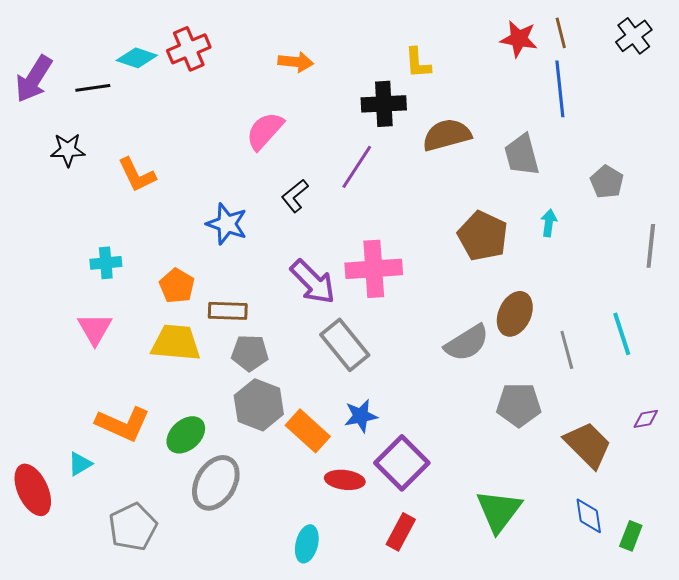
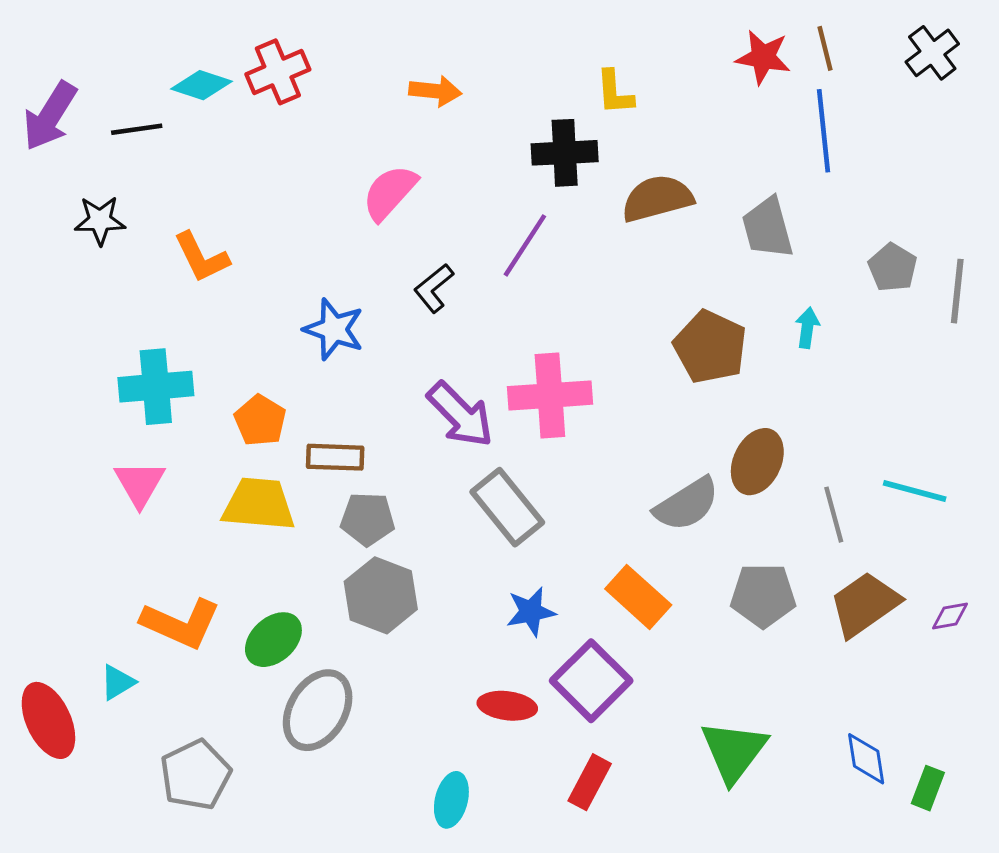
gray line: (651, 246) -> (957, 291), moved
cyan cross: (106, 263) -> (156, 387), size x1.6
cyan line: (622, 334) -> (915, 491), turned -57
orange rectangle: (308, 431) -> (638, 597), moved
brown trapezoid: (588, 445) -> (865, 604), moved, turned -80

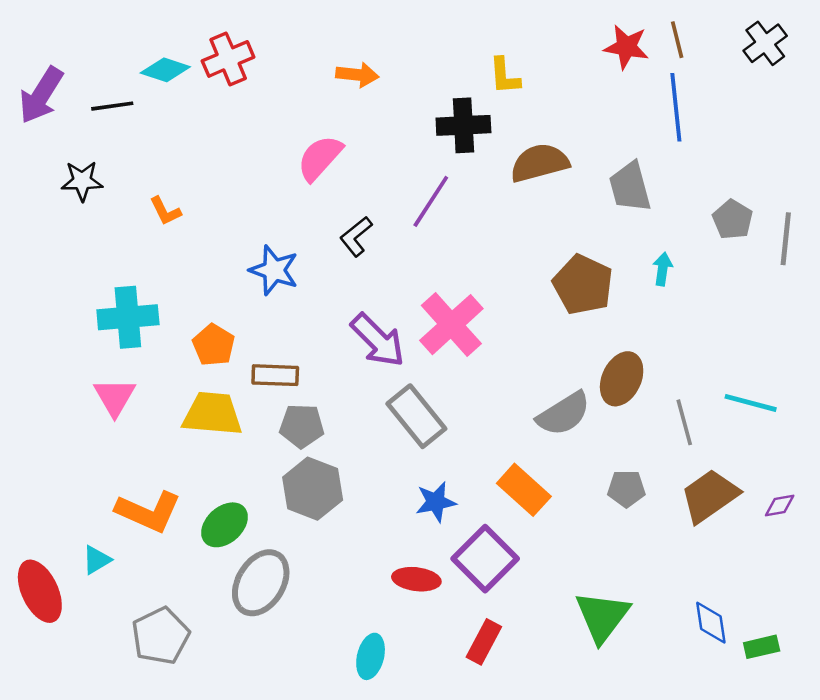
orange L-shape: (201, 257) -> (165, 211), size x0.7
pink cross: (550, 395) -> (451, 325), turned -38
gray pentagon: (763, 595) -> (626, 489), size x0.7
green rectangle: (928, 788) -> (762, 647), turned 56

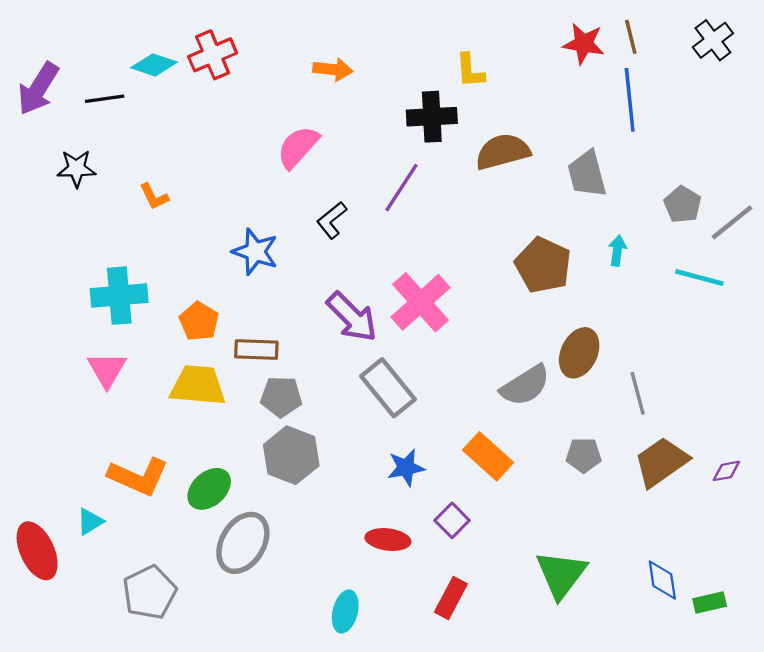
gray line: (786, 239) -> (732, 222), turned 45
cyan line: (751, 403) -> (699, 278), moved
purple square: (485, 559) -> (452, 520), size x0.6

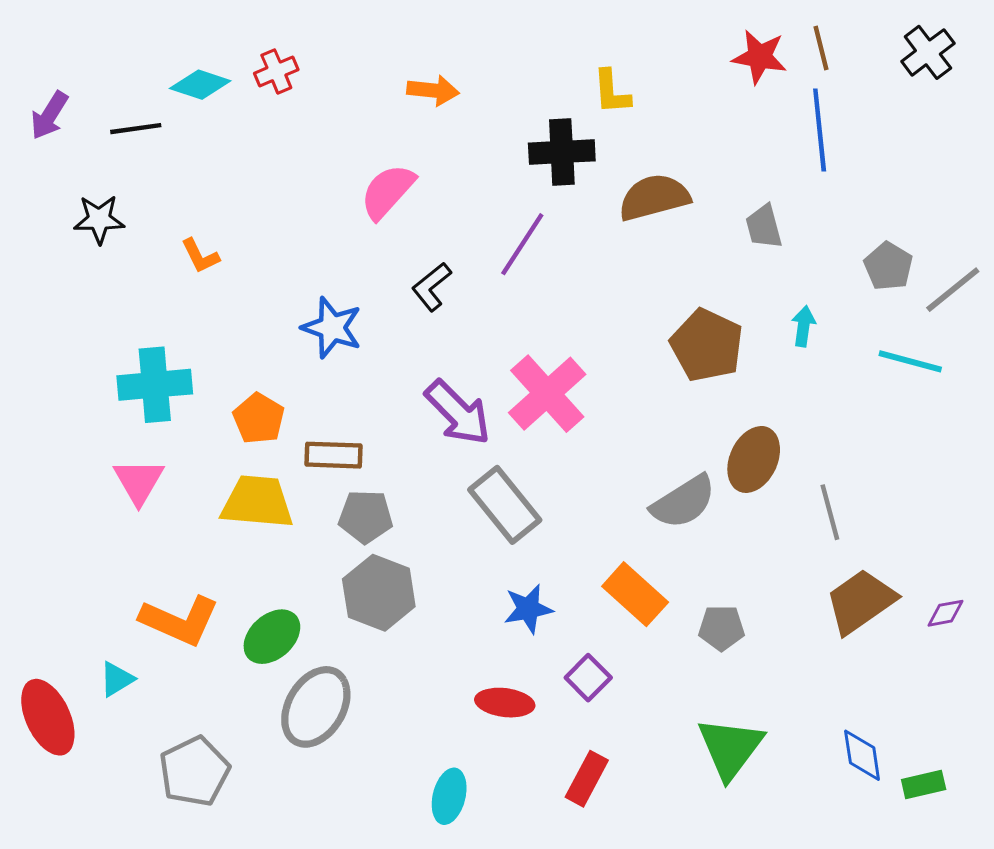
red cross: (213, 55) -> (276, 71), size x0.7
purple arrow: (38, 89) -> (49, 115), size x0.7
gray trapezoid: (587, 174) -> (764, 227), size x0.7
gray pentagon: (584, 455) -> (721, 628), moved

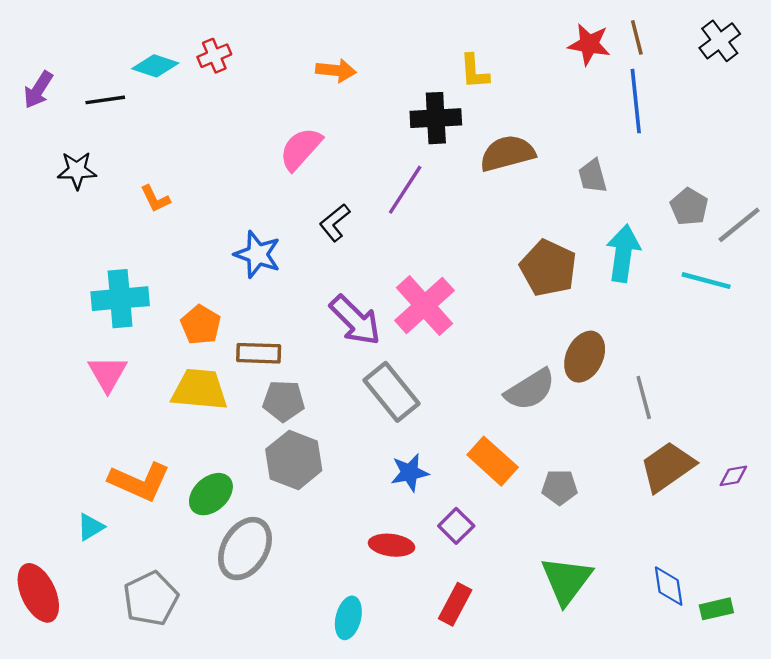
cyan arrow: (803, 326) -> (623, 253), size x1.8
red ellipse: (48, 717) -> (38, 593), moved

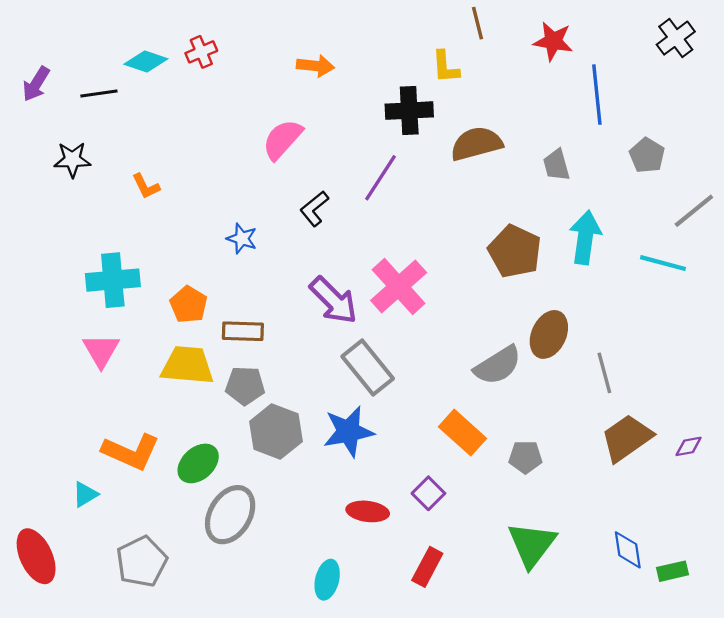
brown line: (637, 37) -> (477, 23), moved
gray pentagon: (689, 207) -> (647, 155), moved
blue star: (257, 254) -> (242, 239), size x0.7
gray pentagon: (284, 401) -> (245, 386), moved
blue star: (410, 472) -> (348, 431), moved, size x1.4

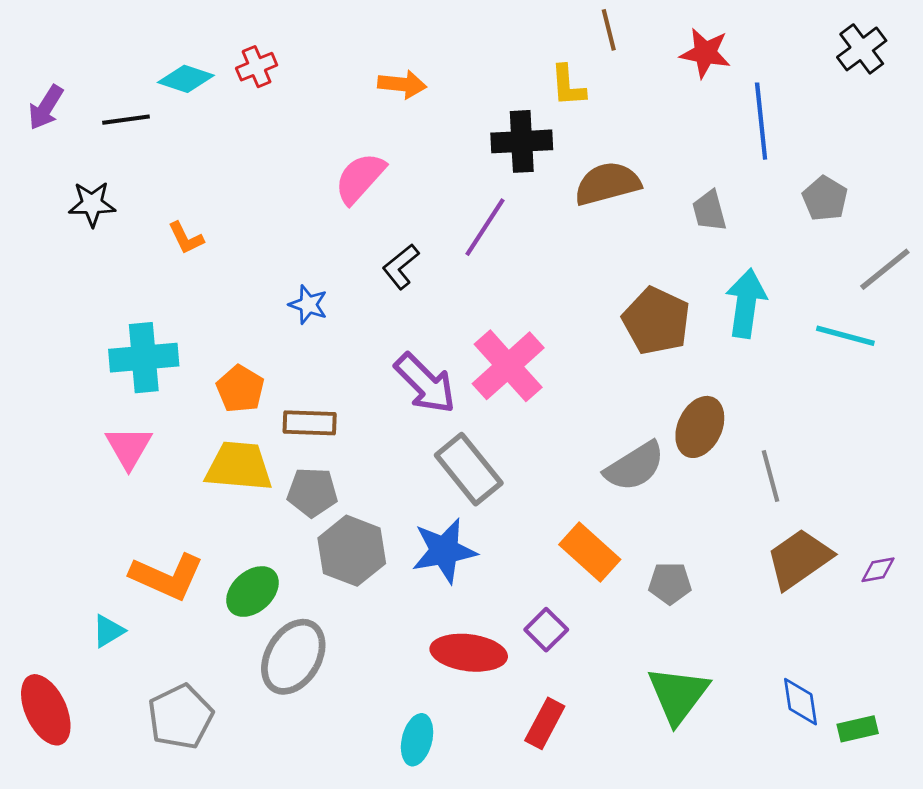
red ellipse: (368, 511) -> (469, 653), size x1.4

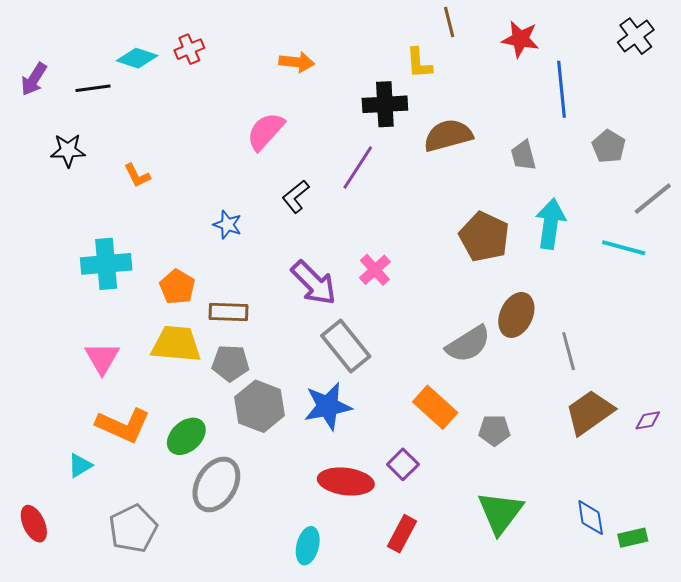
pink cross: (508, 366) -> (375, 270), size x0.6
pink triangle: (129, 447) -> (102, 358), moved
red ellipse: (46, 710) -> (34, 524), size x0.7

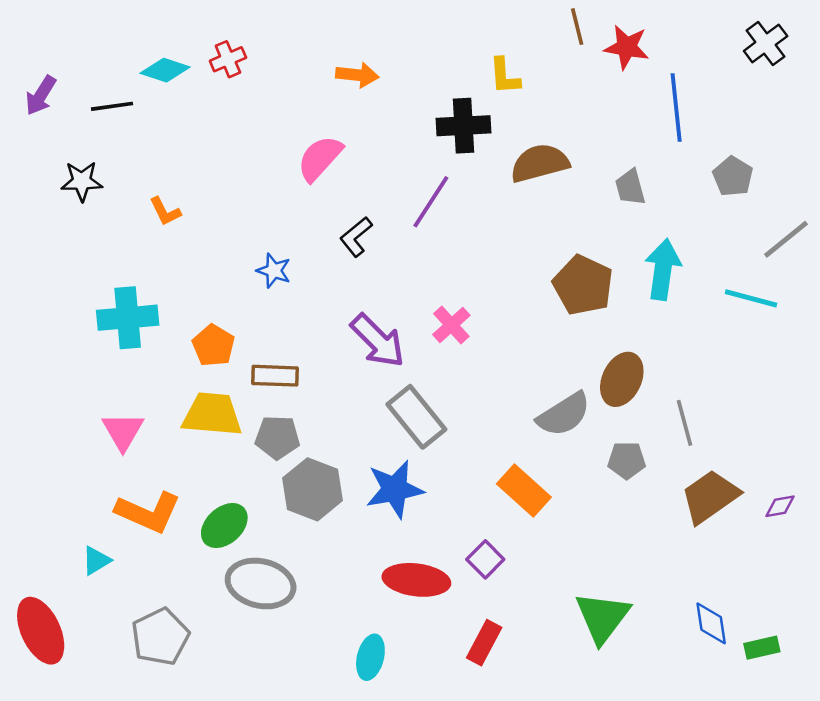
brown line: (449, 22) -> (577, 27), moved
gray pentagon: (494, 430) -> (627, 460), moved
gray ellipse: (216, 484) -> (261, 584), turned 72
red ellipse: (34, 524) -> (41, 631), size x1.5

